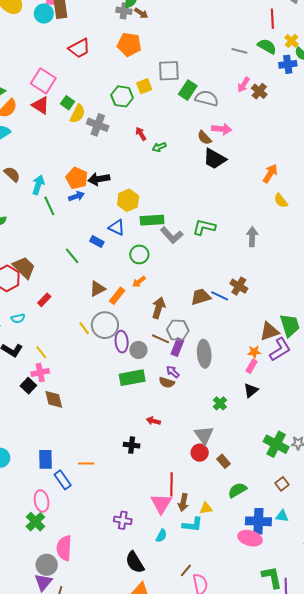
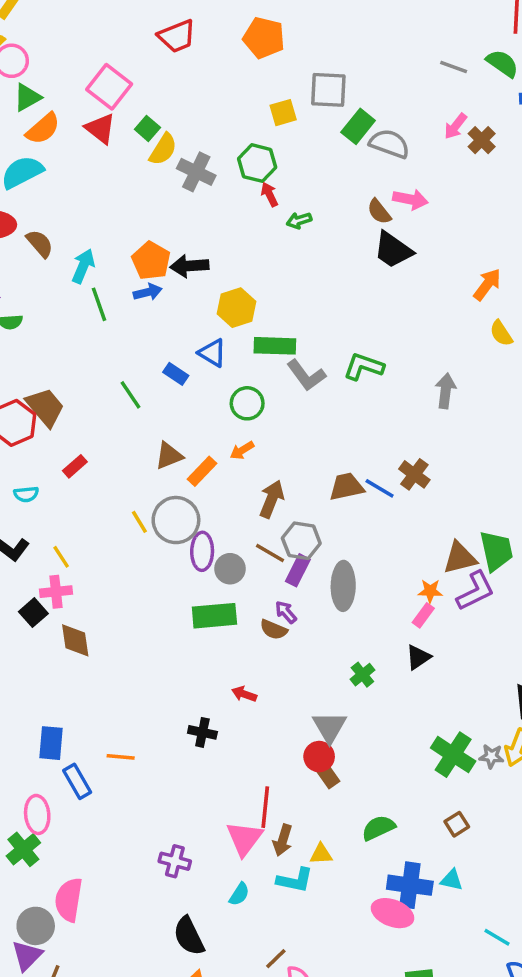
green hexagon: (122, 96) -> (257, 163), moved
brown rectangle: (224, 461) -> (328, 776), moved

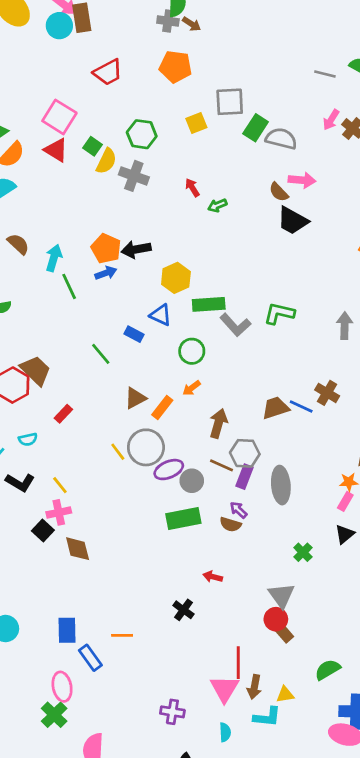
green hexagon: (257, 163) -> (142, 134), moved
purple ellipse: (202, 551) -> (169, 470), turned 72
black cross: (202, 732) -> (184, 610), turned 30
cyan semicircle: (239, 894) -> (225, 732), turned -30

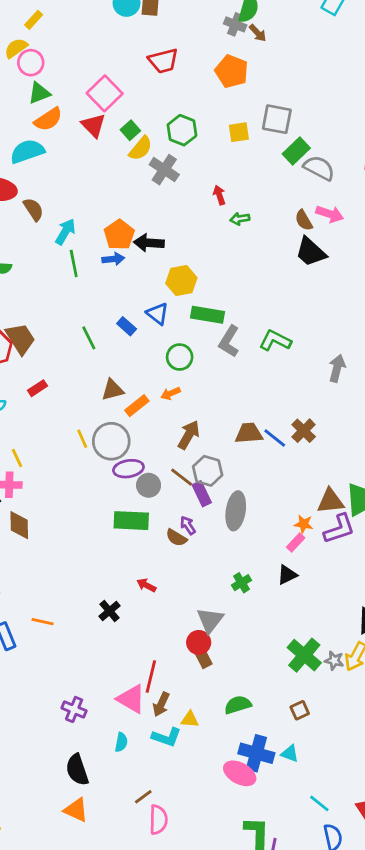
gray L-shape: (235, 325) -> (229, 341), turned 60
purple rectangle: (244, 477) -> (202, 494), turned -60
pink triangle: (225, 689) -> (131, 699), turned -44

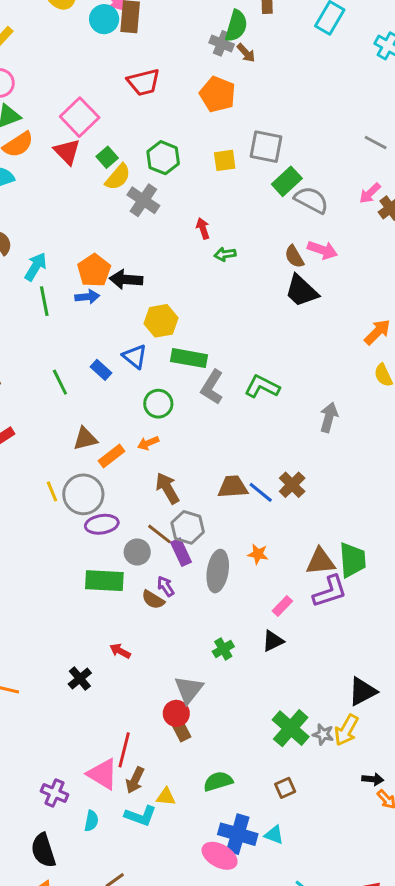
brown arrow: (189, 435) -> (167, 488), turned -60
gray circle: (149, 485) -> (137, 552), moved
orange star: (304, 524) -> (258, 554), moved
purple cross: (74, 709) -> (54, 793), moved

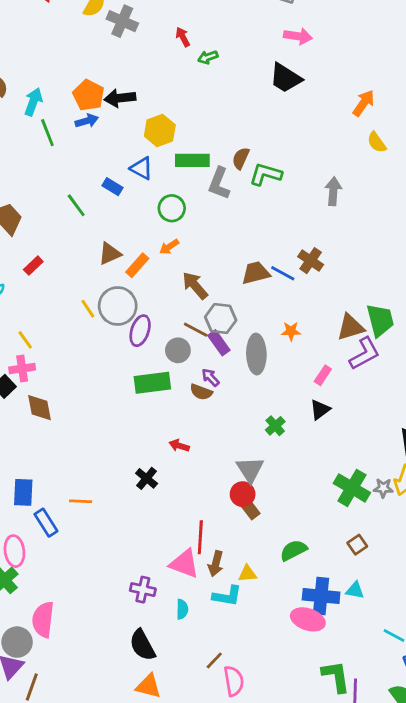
brown semicircle: (294, 257) -> (241, 158), moved, turned 65
purple ellipse: (102, 524) -> (140, 331), turned -52

